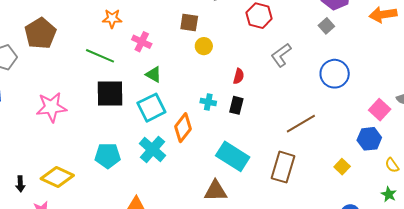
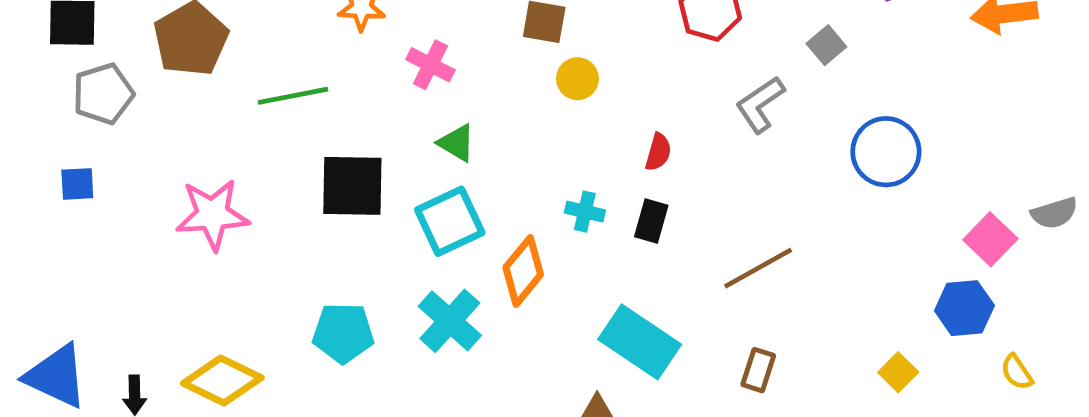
gray square: (326, 26) -> (826, 45), moved
green line: (100, 56) -> (293, 96), moved, turned -36
brown line: (301, 124) -> (758, 268), moved
brown rectangle: (283, 167) -> (758, 370), size x0.6

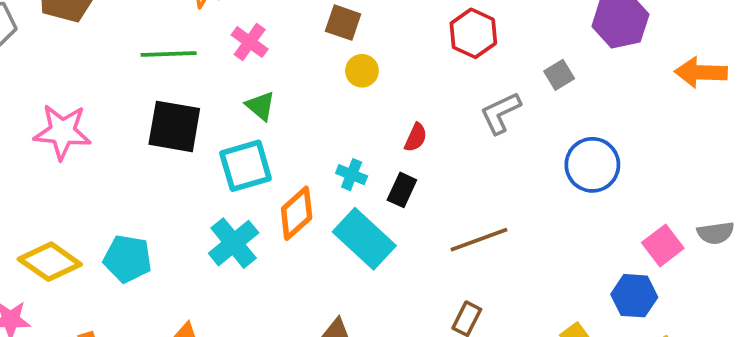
green line: (293, 96) -> (169, 54), moved
cyan pentagon: (343, 333) -> (128, 259), moved
cyan rectangle: (640, 342) -> (364, 239), moved

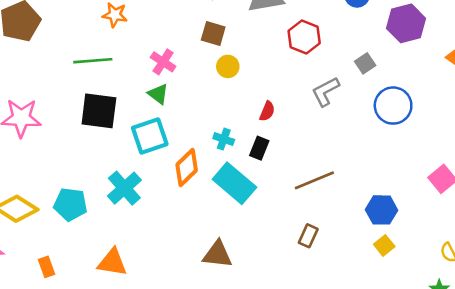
pink cross: (250, 42) -> (163, 62), moved
blue circle: (592, 165) -> (393, 106), moved
cyan cross: (234, 243) -> (124, 188), moved
blue hexagon: (634, 296) -> (382, 210), moved

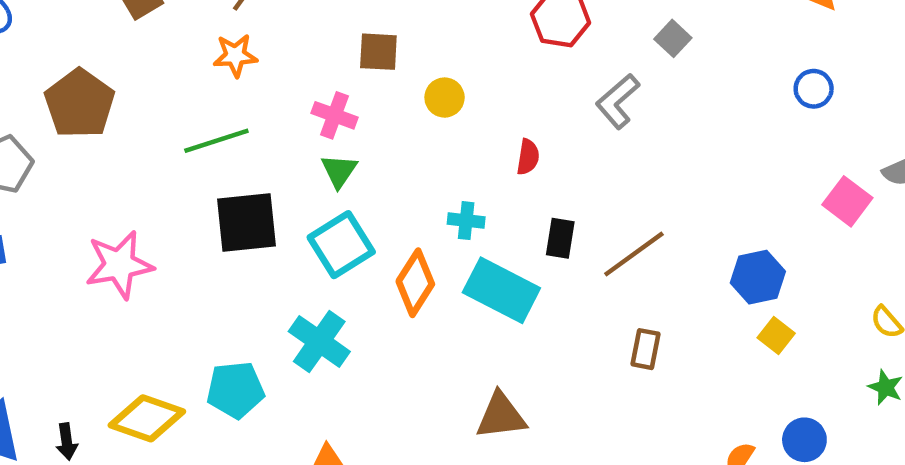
brown square: (213, 33) -> (378, 52), moved
green triangle: (158, 94) -> (339, 171), turned 40
blue circle: (393, 106) -> (814, 89), moved, size x0.6
black rectangle: (259, 148) -> (560, 238), moved

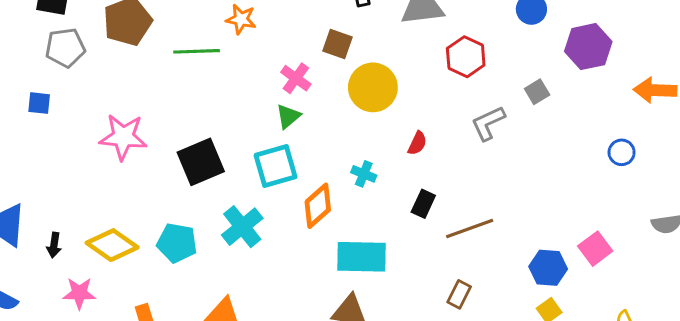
yellow circle: (445, 98) -> (373, 87), size x1.8
green line: (216, 141) -> (197, 51), moved
pink square: (847, 201) -> (595, 249), moved
black square: (247, 222) -> (201, 162), moved, turned -33
cyan rectangle: (501, 290) -> (361, 257), moved, turned -42

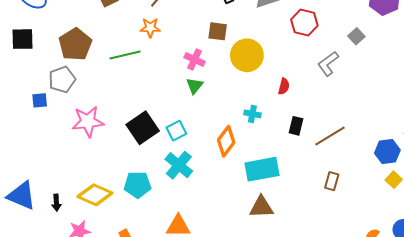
gray pentagon: (65, 48) -> (62, 80), moved
blue square: (39, 103) -> (40, 100), moved
cyan square: (276, 166) -> (176, 131), moved, size x0.7

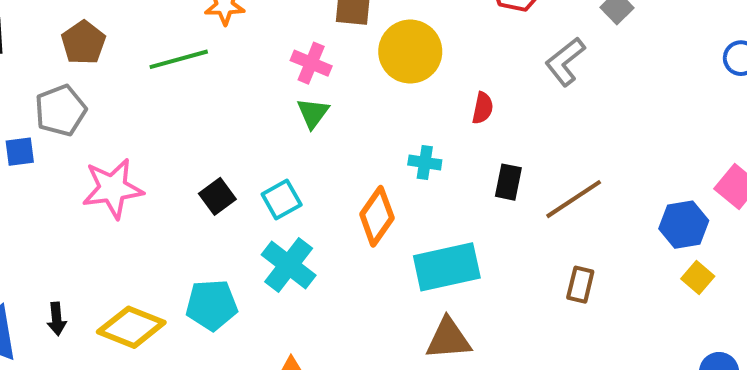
brown pentagon: (75, 44) -> (83, 43), size x0.7
black square: (143, 128) -> (217, 196), size x0.6
black arrow: (56, 203) -> (57, 319), moved

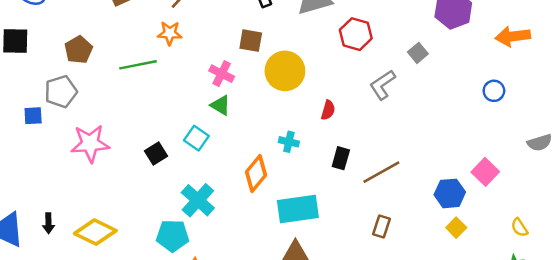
green triangle: (313, 113) -> (220, 105), turned -40
cyan square: (282, 200) -> (196, 138), moved, turned -30
cyan pentagon: (212, 305) -> (173, 236), moved

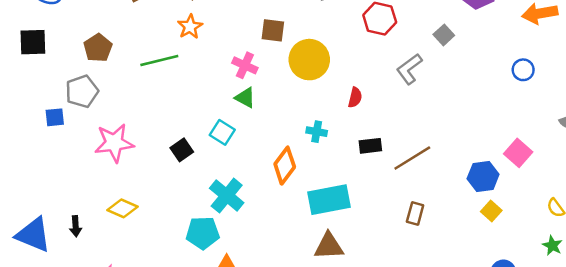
orange star: (170, 33) -> (190, 27), turned -30
black rectangle: (341, 158) -> (370, 146), turned 70
yellow diamond: (95, 232) -> (123, 208), moved, size x0.7

